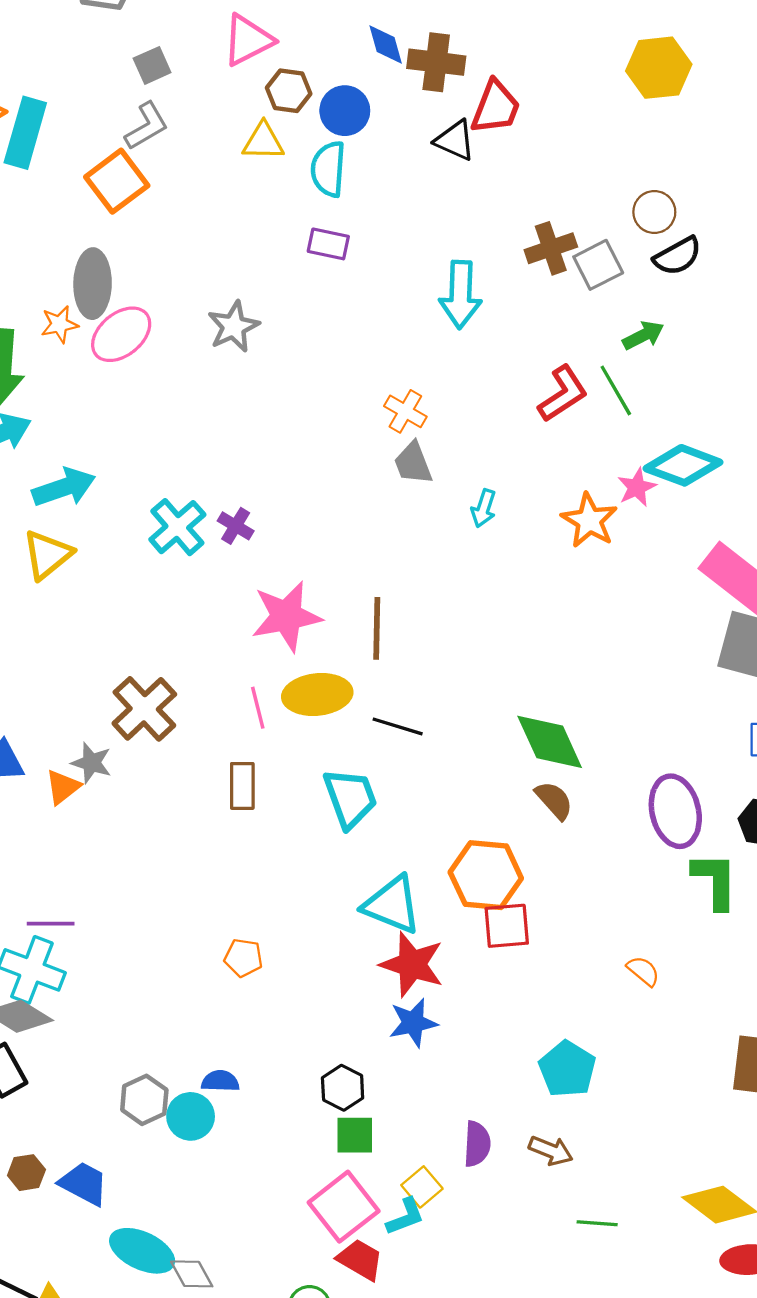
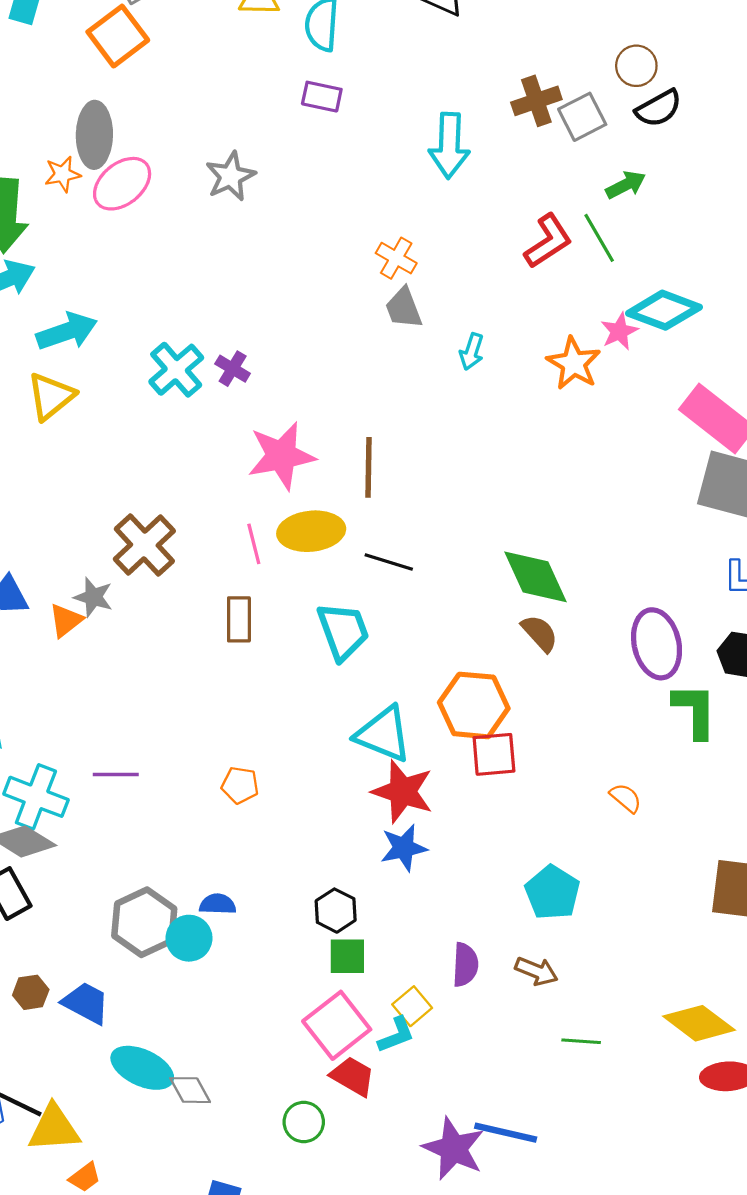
purple line: (51, 924) -> (116, 775), moved
gray hexagon: (144, 1100) -> (144, 922), size x1.4

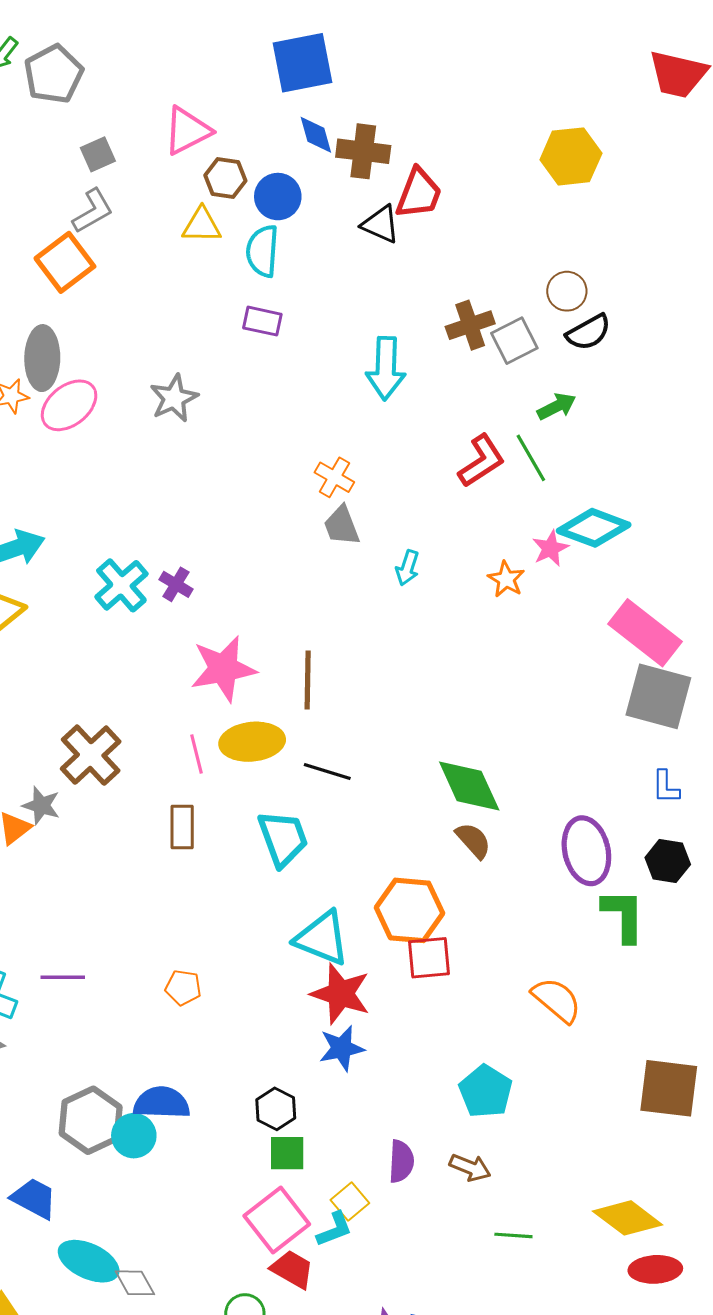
orange star: (574, 363) -> (506, 579), size x0.7
orange semicircle: (626, 798) -> (557, 1000), size x1.6
blue semicircle: (218, 904) -> (162, 1103), size x1.6

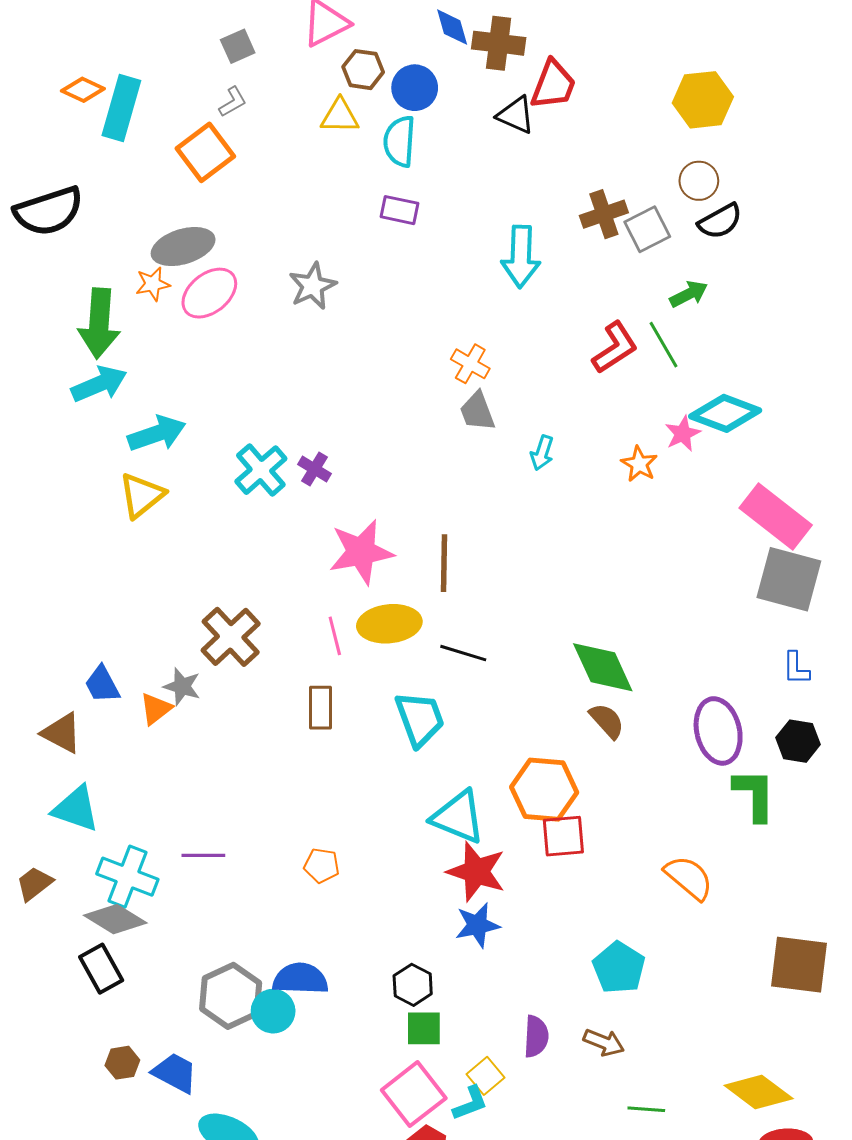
yellow hexagon: (571, 156) -> (703, 100), moved
gray L-shape: (93, 211) -> (233, 102), size x0.7
gray ellipse: (42, 358) -> (183, 247), turned 72

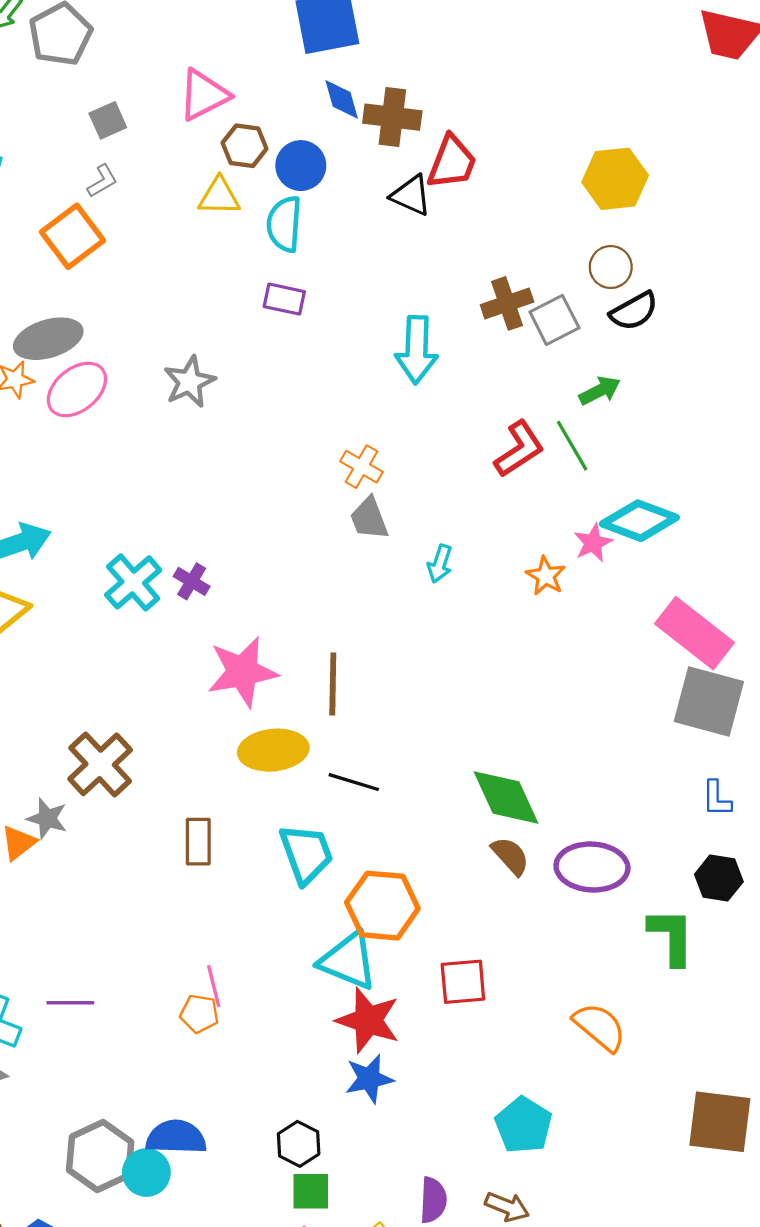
pink line: (335, 636) -> (214, 986), moved
purple ellipse: (718, 731) -> (592, 867), moved, turned -74
orange hexagon: (544, 790) -> (382, 906), moved

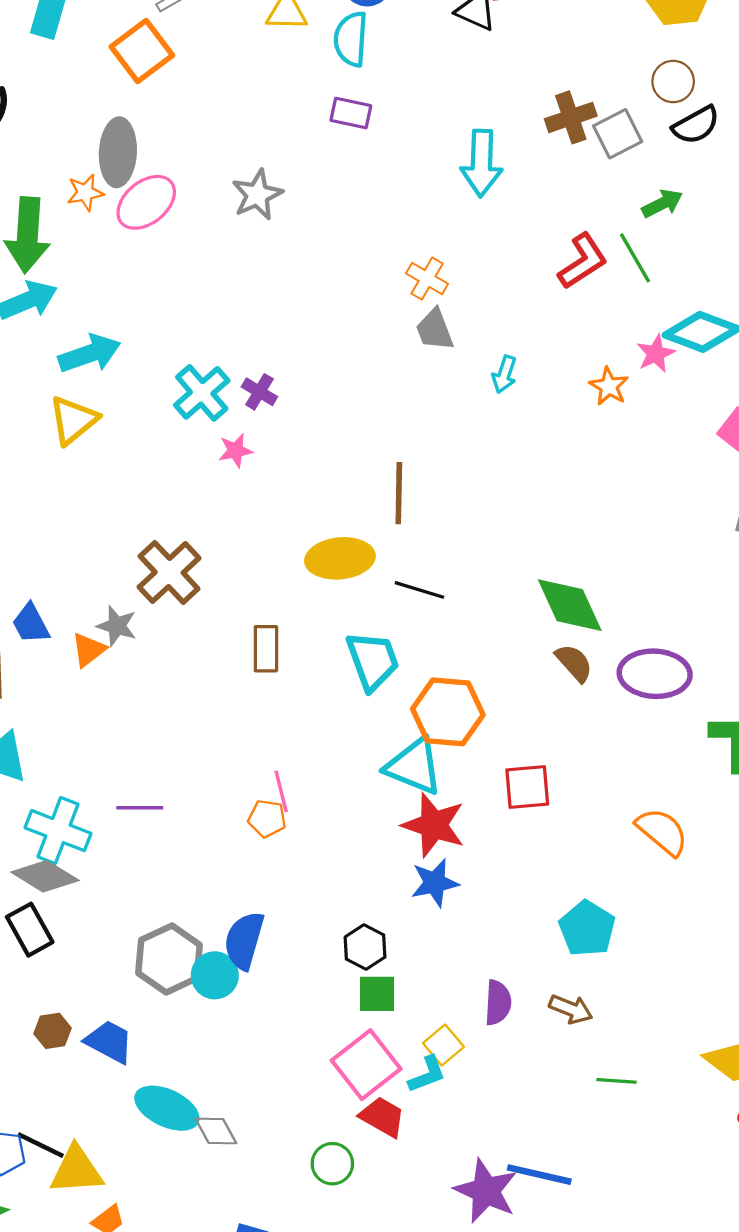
gray ellipse: (48, 339) -> (118, 152), turned -70
pink star: (242, 672) -> (235, 451), moved, size x0.5
blue semicircle: (176, 1137) -> (244, 940), turned -76

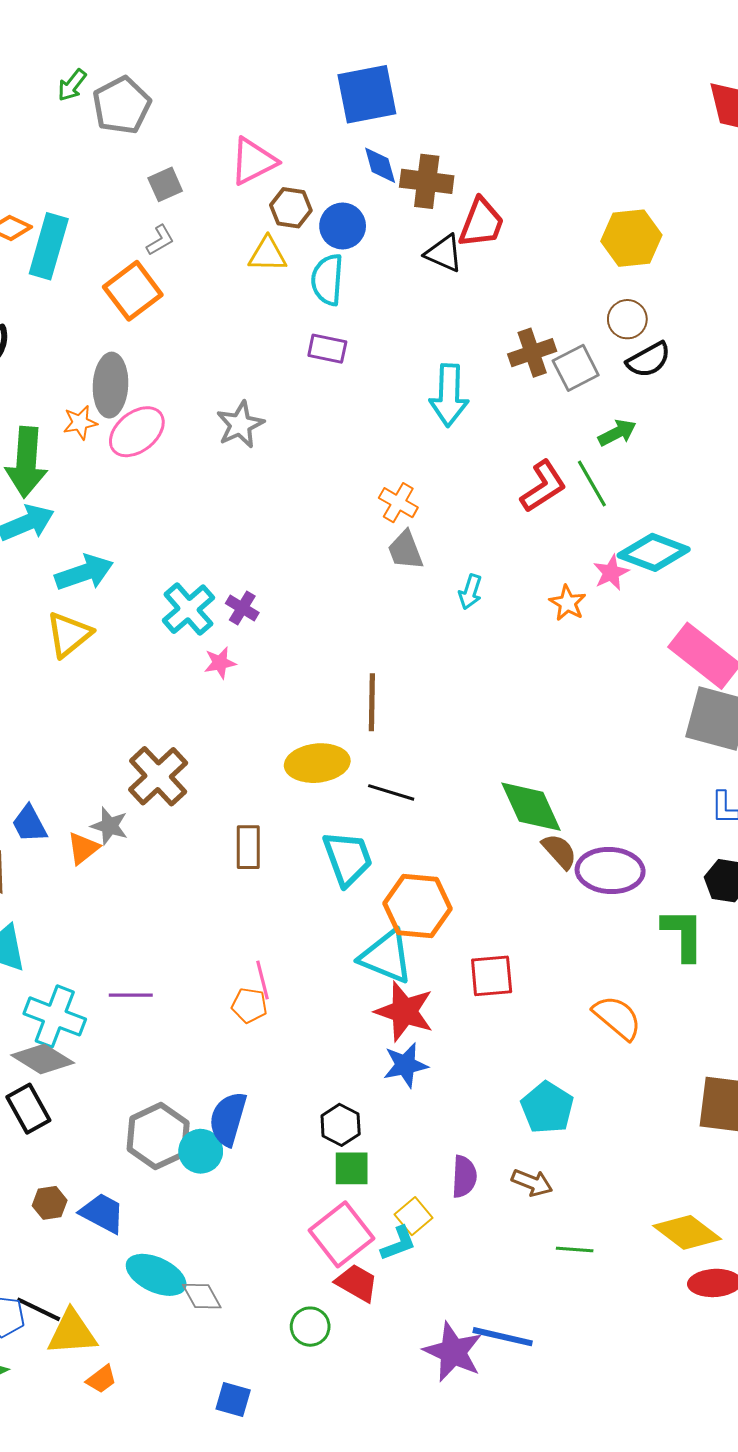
brown semicircle: (574, 663) -> (559, 851), moved

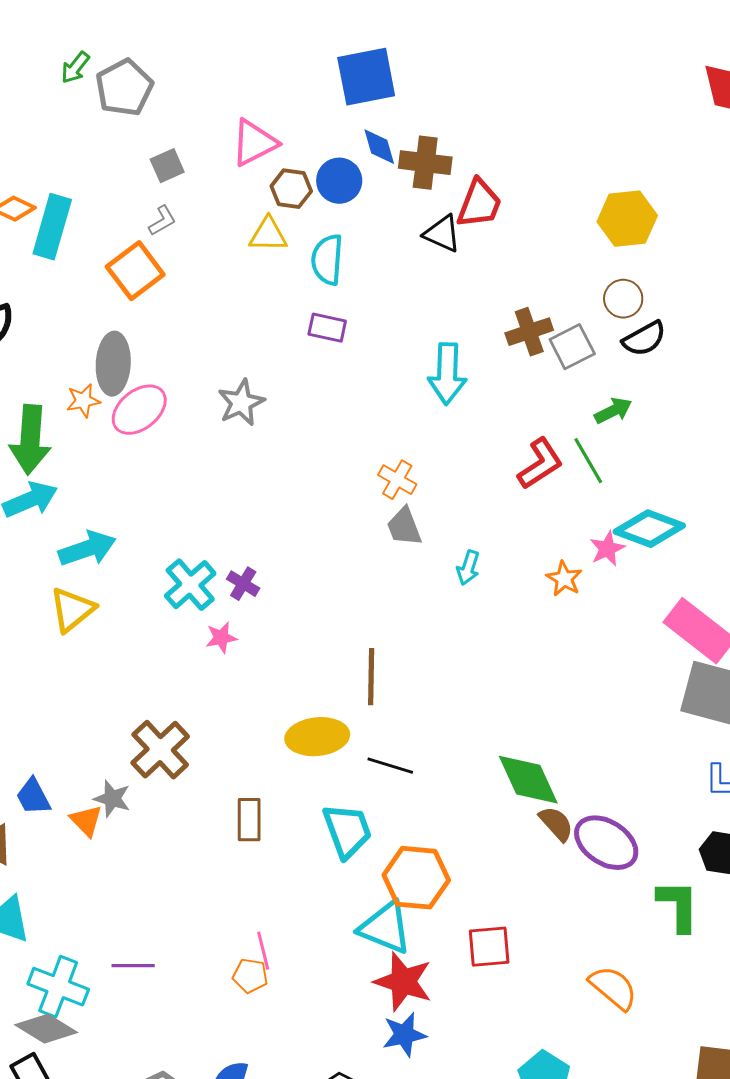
blue circle: (343, 226) -> (339, 181), moved
orange triangle: (83, 848) -> (86, 821), turned -36
purple ellipse: (610, 871) -> (606, 843), turned 30

